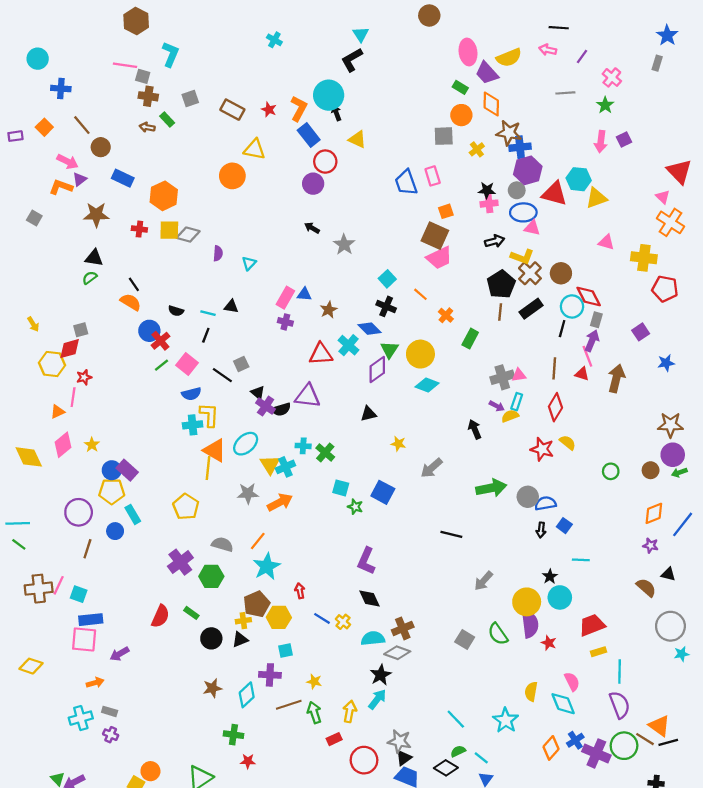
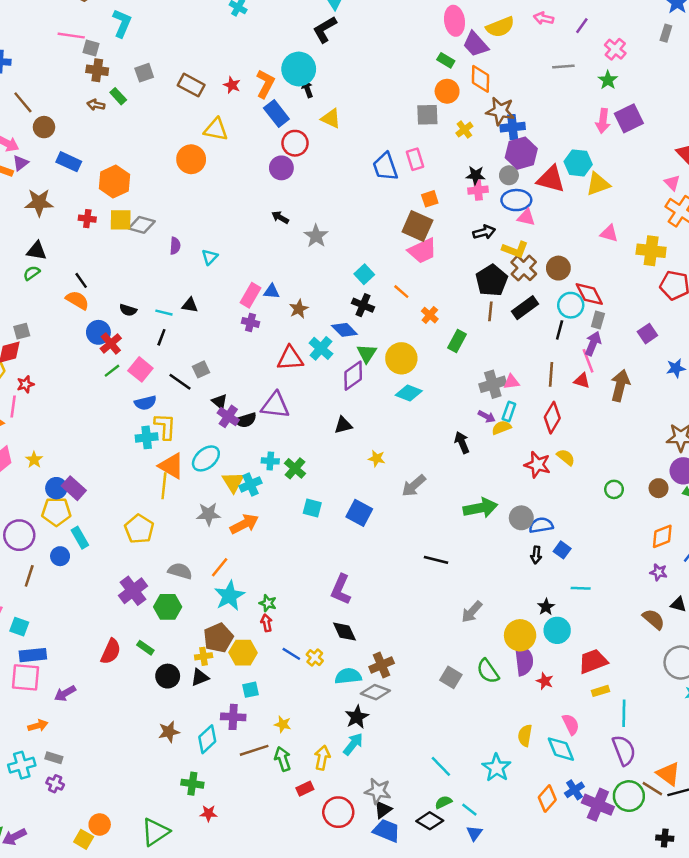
purple square: (624, 139) -> (629, 118), size x1.6
green star: (355, 507) -> (268, 603), moved

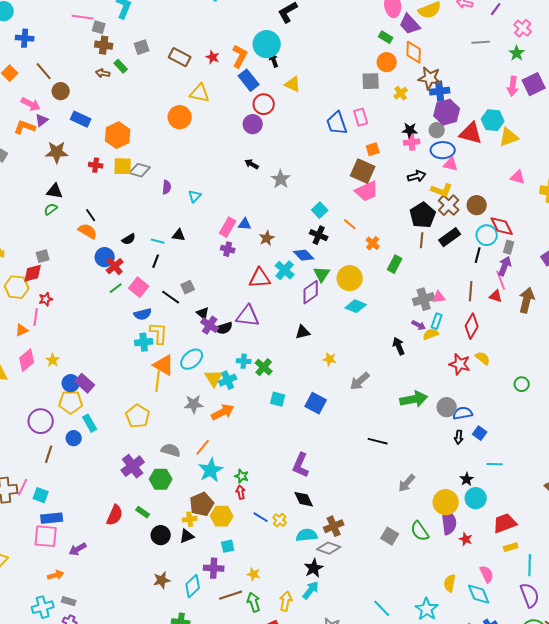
black semicircle: (128, 310) -> (129, 239), turned -48

